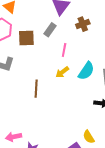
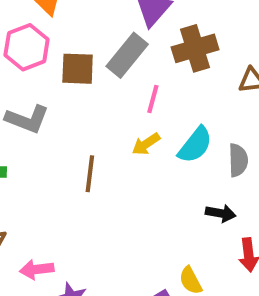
brown cross: (83, 24) -> (195, 48), size x1.5
gray rectangle: (50, 30) -> (127, 55), size x1.5

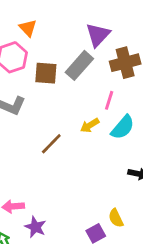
pink line: (153, 99) -> (109, 100), moved
brown line: (90, 174) -> (51, 144), turned 35

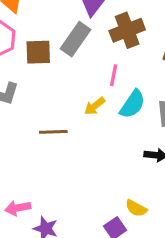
brown line: (51, 144) -> (53, 132), turned 50
yellow semicircle: (116, 218) -> (136, 208), turned -30

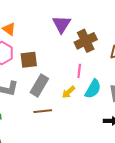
gray rectangle: (75, 39) -> (39, 86), moved

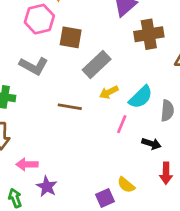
pink line: (79, 71) -> (122, 124), moved
gray rectangle: (39, 86) -> (97, 65), moved

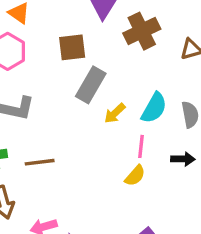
brown square: (71, 37) -> (72, 47), moved
brown line: (70, 107) -> (40, 162), moved
yellow semicircle: (126, 185) -> (135, 176), moved, turned -72

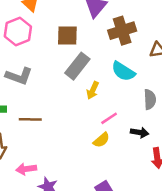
cyan semicircle: (154, 108) -> (123, 71), moved, turned 85
yellow arrow: (115, 113) -> (93, 90), turned -30
pink line: (141, 146) -> (109, 118), turned 42

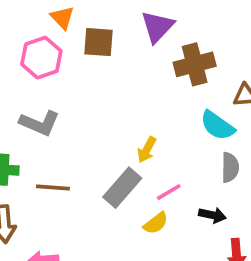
brown square: (67, 36) -> (98, 42), moved
gray rectangle: (77, 66) -> (122, 188), moved
cyan semicircle: (123, 71) -> (217, 126), moved

